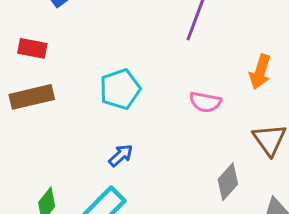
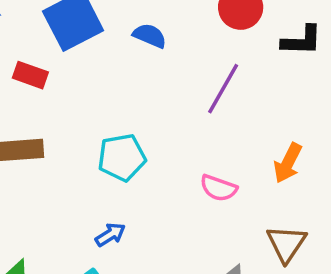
red rectangle: (32, 48) -> (30, 75), moved

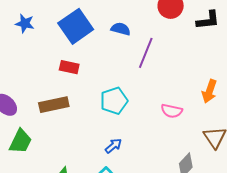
red rectangle: (30, 75) -> (69, 67), moved
purple line: (223, 89) -> (146, 53), moved

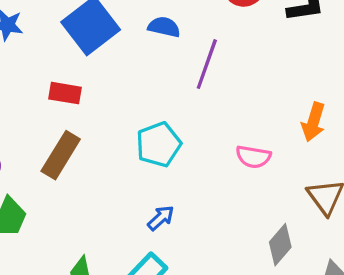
red rectangle: (69, 67) -> (65, 93), moved
brown rectangle: (54, 105) -> (61, 155), turned -44

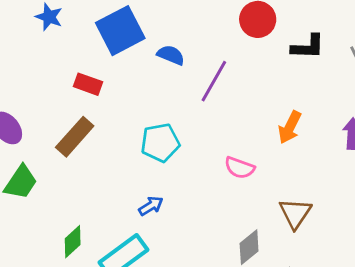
blue semicircle: (164, 27) -> (171, 55), moved
orange arrow: (313, 122) -> (290, 127), moved

